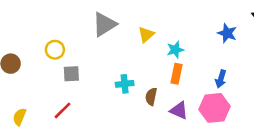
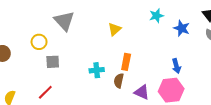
gray triangle: (104, 24) -> (64, 21), moved, turned -40
cyan star: (175, 50) -> (156, 16), moved
orange rectangle: (177, 74) -> (126, 62), moved
blue arrow: (221, 79) -> (176, 66), turned -32

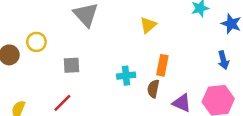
yellow circle: (39, 42) -> (36, 42), moved
blue arrow: (176, 66) -> (223, 60), moved

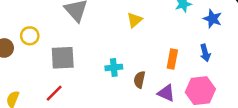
gray square: (72, 65) -> (63, 58), size x1.5
orange rectangle: (162, 65) -> (172, 59), moved

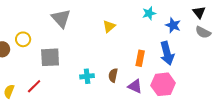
blue arrow: (205, 53) -> (167, 53), size x1.6
cyan cross: (114, 67) -> (87, 76), moved
red line: (54, 93) -> (34, 86), moved

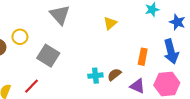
gray square: (50, 57) -> (48, 56), turned 35
brown semicircle: (113, 75) -> (114, 75), turned 40
cyan cross: (87, 76) -> (95, 76), moved

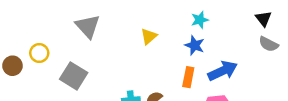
blue star: (177, 22) -> (195, 45), moved
blue arrow: (171, 51) -> (223, 71), turned -100

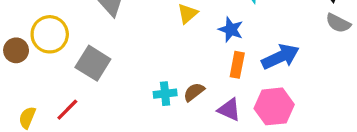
blue star: (195, 45) -> (231, 30), moved
yellow circle: (39, 53) -> (50, 34), size x1.5

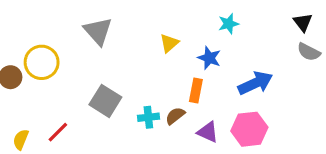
gray square: (93, 63) -> (105, 101), moved
orange rectangle: (237, 65) -> (196, 91), moved

